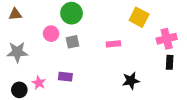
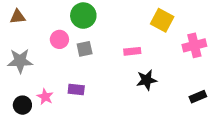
black rectangle: (170, 62) -> (198, 97), moved, turned 64
black star: (131, 81) -> (147, 80), moved

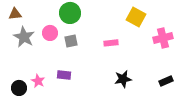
gray star: (20, 61) -> (24, 37), moved, turned 30
black star: (147, 80) -> (123, 79), moved

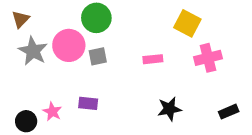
brown triangle: (15, 14) -> (21, 19), turned -40
pink circle: (50, 33) -> (69, 45), size x1.5
pink cross: (163, 38) -> (208, 58), moved

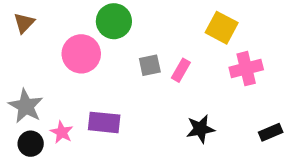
gray star: (33, 51) -> (26, 106), moved
gray square: (98, 56) -> (150, 65), moved
pink rectangle: (153, 59) -> (181, 70), turned -54
purple rectangle: (88, 103) -> (104, 122), size x1.4

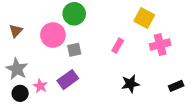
brown triangle: (24, 23) -> (16, 31), moved
gray square: (150, 65) -> (74, 50), moved
purple rectangle: (104, 122) -> (68, 80), turned -42

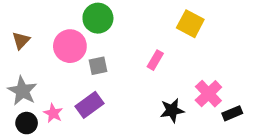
pink cross: (160, 45) -> (208, 94), moved, turned -30

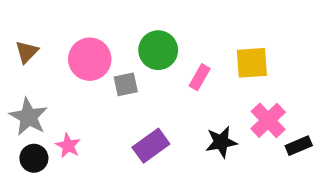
green circle: (98, 18) -> (158, 50), moved
yellow square: (190, 24) -> (252, 63), moved, turned -32
purple rectangle: (90, 105) -> (151, 146), moved

